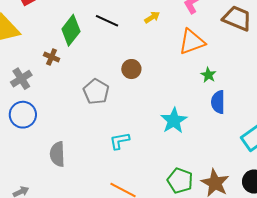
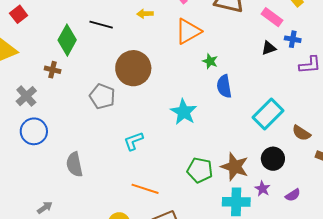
yellow arrow: (152, 17) -> (145, 14), turned -140
brown circle: (131, 69) -> (133, 68), size x1.8

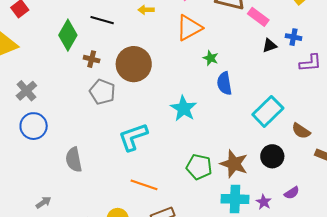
pink rectangle: (272, 17) -> (258, 17), moved
brown cross: (53, 70) -> (92, 59), moved
cyan L-shape: (134, 141) -> (133, 137), size x1.5
purple star: (262, 189) -> (264, 202), moved

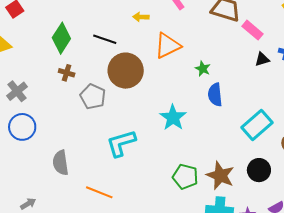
black line: (102, 20) -> (105, 39), moved
orange triangle: (189, 28) -> (168, 46), moved
brown cross: (92, 59) -> (67, 73), moved
orange line: (144, 185) -> (99, 192), moved

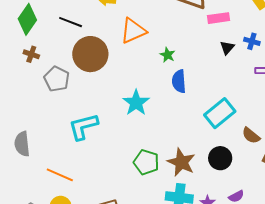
pink rectangle: (253, 30) -> (219, 18), turned -50
black triangle: (262, 59) -> (227, 48), turned -35

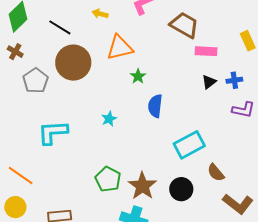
blue cross: (252, 41) -> (234, 80), turned -35
green star: (168, 55) -> (138, 76), moved
cyan star: (136, 103) -> (109, 119), size x0.6

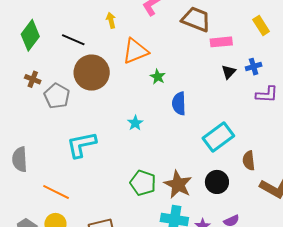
yellow arrow: (100, 14) -> (111, 20), turned 70
brown cross: (15, 52) -> (33, 79), moved
brown semicircle: (216, 173) -> (249, 161), turned 42

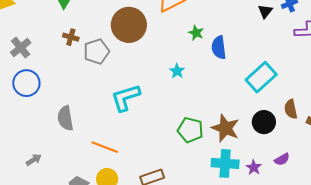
green star: (158, 77) -> (196, 33), moved
gray pentagon: (57, 96) -> (96, 51), turned 30
brown semicircle: (249, 161) -> (291, 109), moved

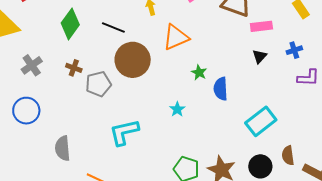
black triangle: (265, 11) -> (260, 56), moved
gray cross: (21, 48) -> (32, 65), moved

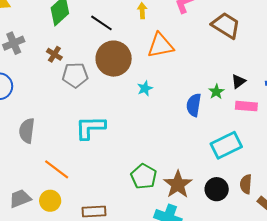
pink rectangle: (261, 26) -> (246, 106), moved
green star: (199, 73) -> (216, 92), moved
cyan star: (177, 109) -> (145, 88), moved

